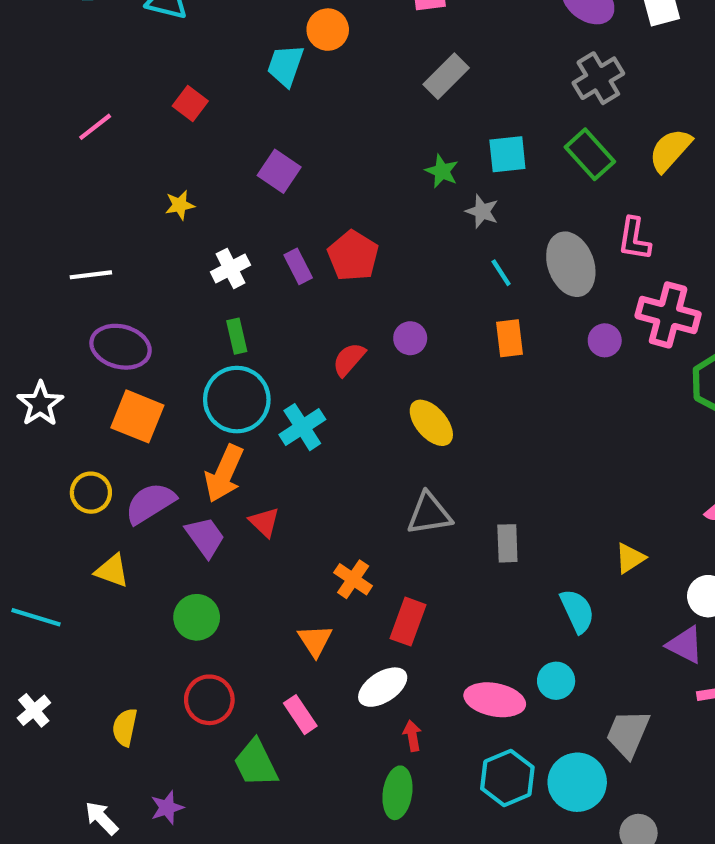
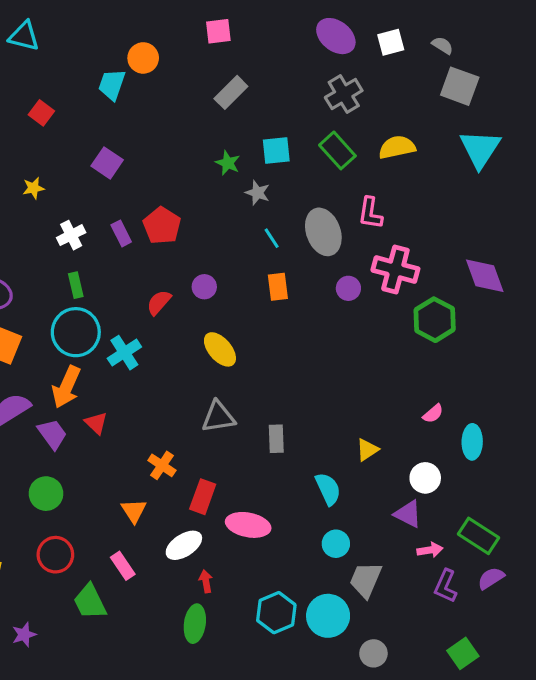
yellow semicircle: (670, 150) -> (397, 147), turned 36
cyan circle: (556, 681) -> (336, 544), moved
pink ellipse: (495, 700) -> (248, 525), moved

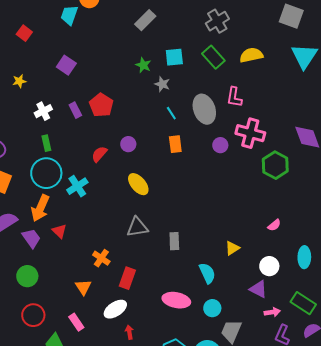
cyan ellipse: (472, 442) -> (304, 257), moved
pink ellipse: (248, 525) -> (176, 300), moved

